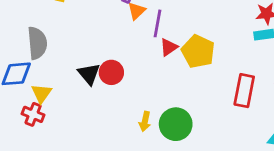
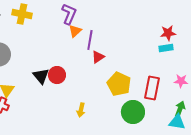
yellow pentagon: (198, 51) -> (119, 84), moved
green circle: (176, 124) -> (133, 112), moved

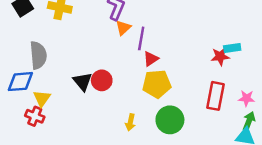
red star: (168, 33) -> (220, 56), moved
pink star: (181, 81) -> (247, 98), moved
yellow pentagon: (119, 84) -> (157, 84), moved, turned -30
green circle: (133, 112) -> (170, 120), moved

